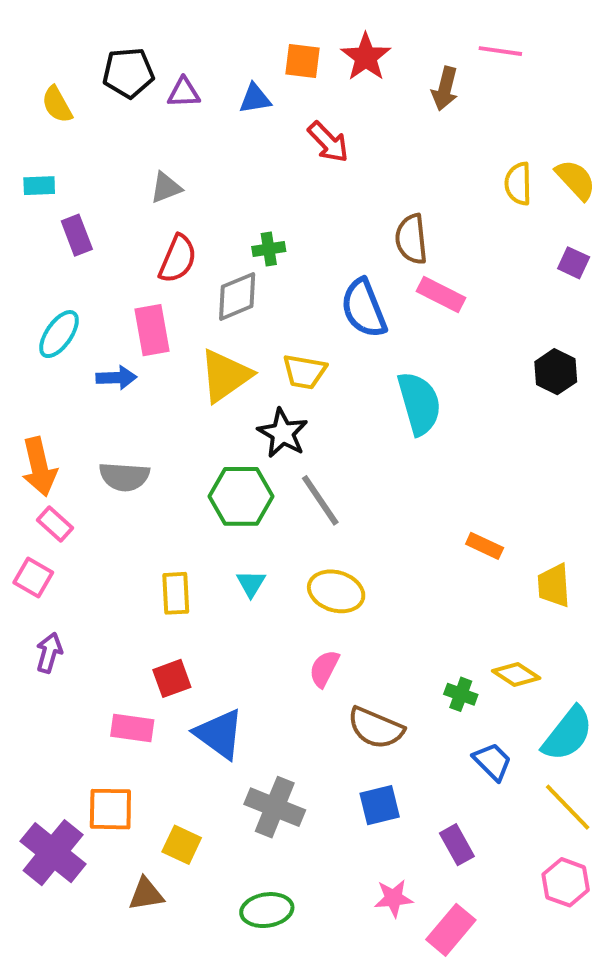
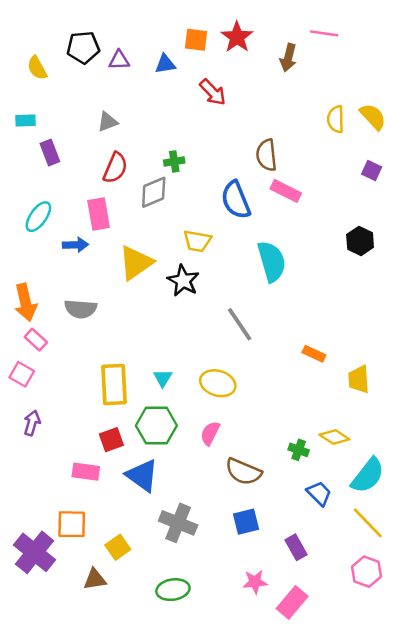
yellow triangle: (225, 376) -> (136, 263), moved
green hexagon: (241, 496) -> (156, 426), moved
gray line: (320, 500) -> (240, 324), moved
yellow rectangle: (176, 593) -> (114, 384), size x1.5
yellow square: (182, 845) -> (118, 547), turned 30

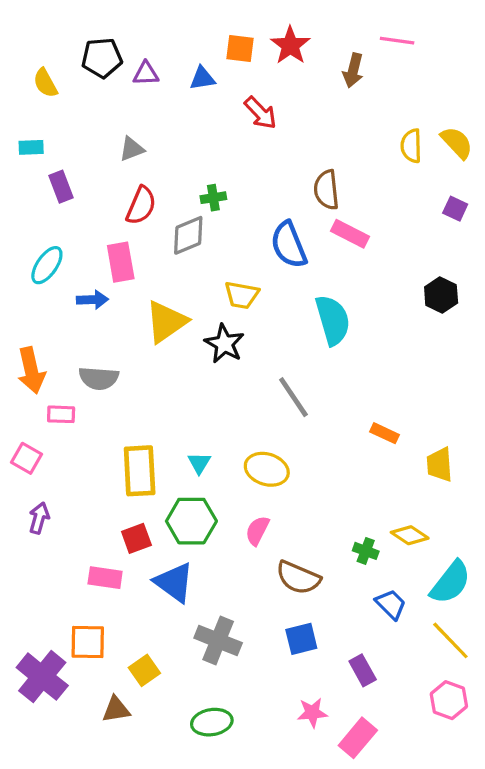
pink rectangle: (36, 340) -> (61, 414), moved, turned -40

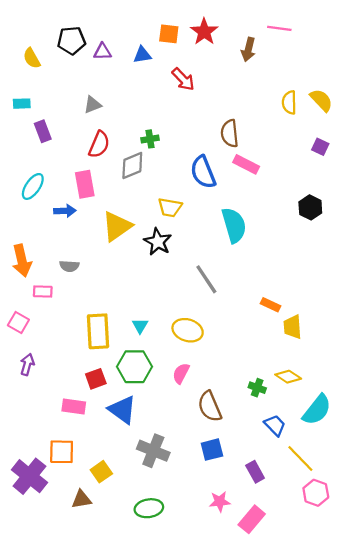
gray semicircle: (99, 378) -> (69, 266), size x0.7
yellow trapezoid: (439, 465) -> (293, 327), moved
brown semicircle: (298, 578) -> (210, 406), turned 44
yellow line: (450, 640) -> (300, 458), moved

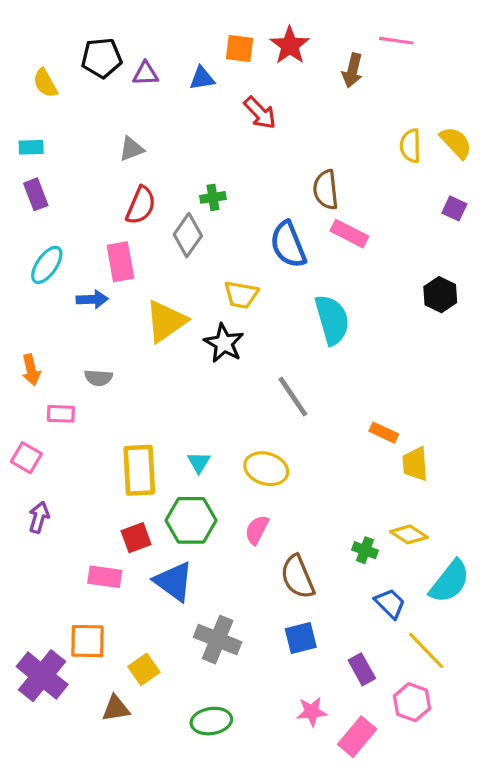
purple rectangle: (43, 131) -> (36, 194), moved
gray diamond: (132, 165) -> (188, 235), turned -32
orange arrow: (22, 261) -> (31, 370), size x0.7
pink hexagon: (316, 493) -> (412, 702), moved

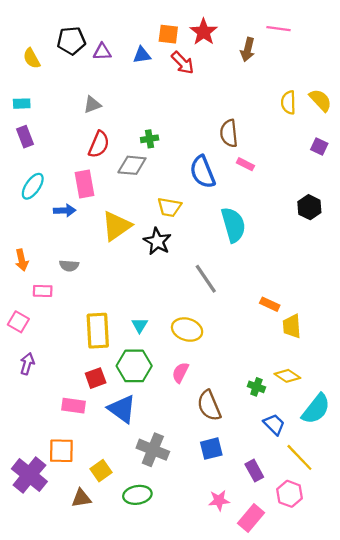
red arrow: (260, 113) -> (183, 63), moved
pink rectangle: (349, 234) -> (245, 164), size x0.7
gray diamond: (188, 235) -> (132, 165), turned 60
green ellipse: (211, 721) -> (137, 495), moved

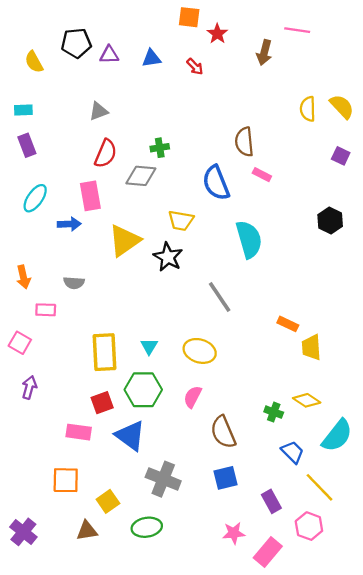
red star: (204, 32) -> (217, 34), size x0.7
orange square: (168, 34) -> (189, 17), moved
red arrow: (183, 63) -> (195, 67), size x0.7
purple cross: (29, 475) -> (23, 532), moved, size x0.7

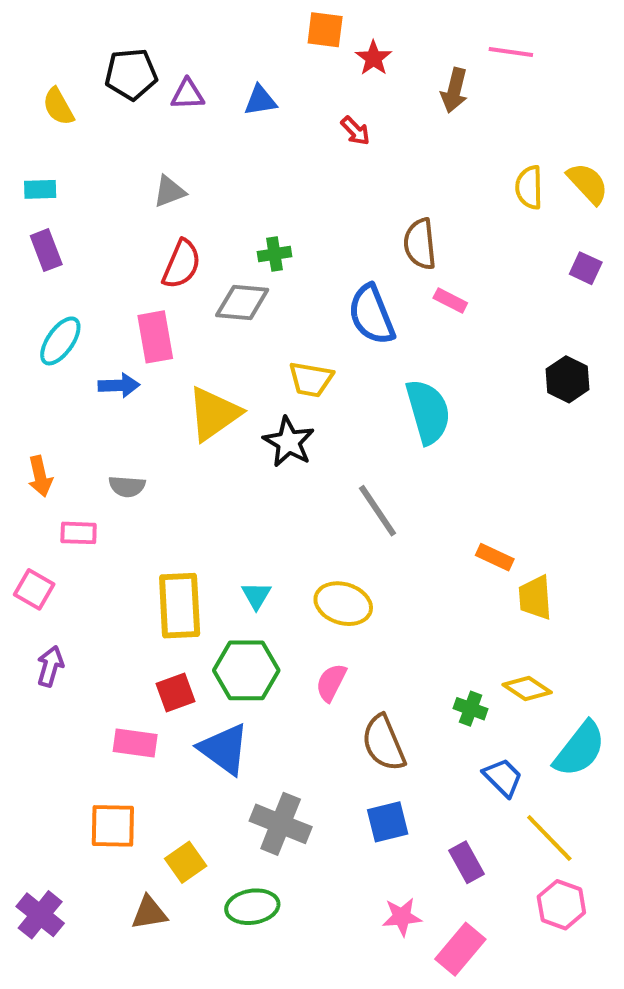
red arrow: (195, 67) -> (355, 131), moved
pink hexagon: (309, 526) -> (561, 905), moved

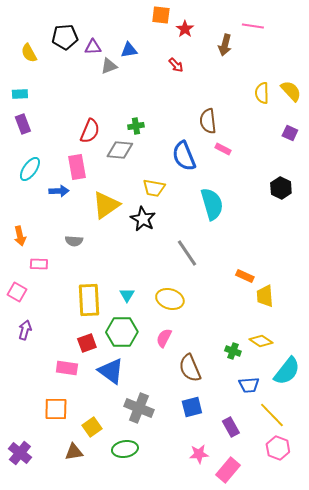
gray triangle: (169, 191) -> (109, 66), moved
gray semicircle: (127, 486) -> (74, 241), moved
blue trapezoid: (503, 777) -> (249, 385), turned 130

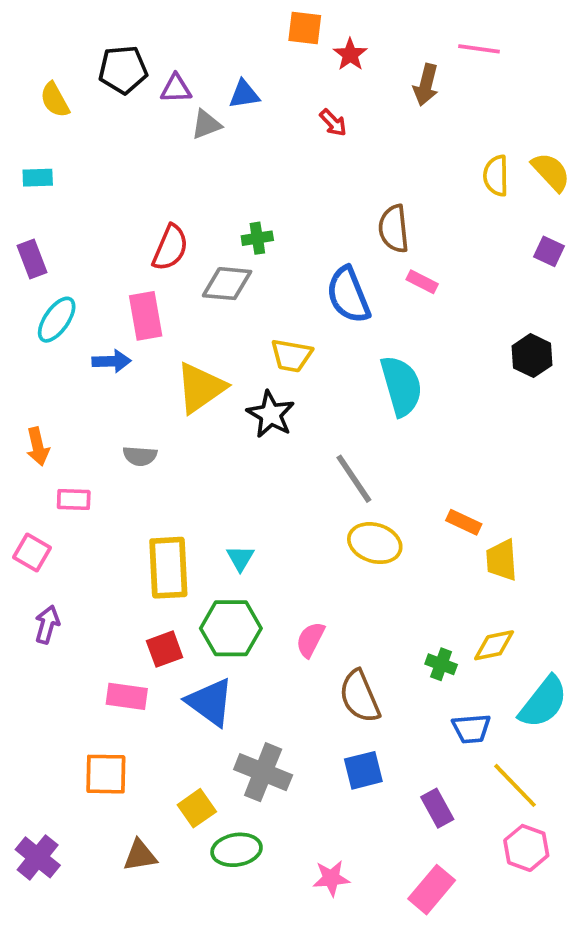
purple rectangle: (23, 124) -> (32, 259), moved
yellow ellipse: (170, 299) -> (375, 543), moved
yellow diamond: (261, 341) -> (494, 645), turned -45
yellow square: (92, 427) -> (197, 808), moved
pink star: (199, 454) -> (331, 878), moved

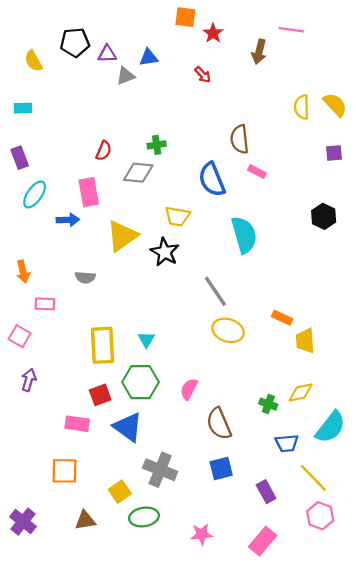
red semicircle: (170, 248) -> (104, 151), size x0.7
purple square: (549, 251) -> (334, 153), turned -30

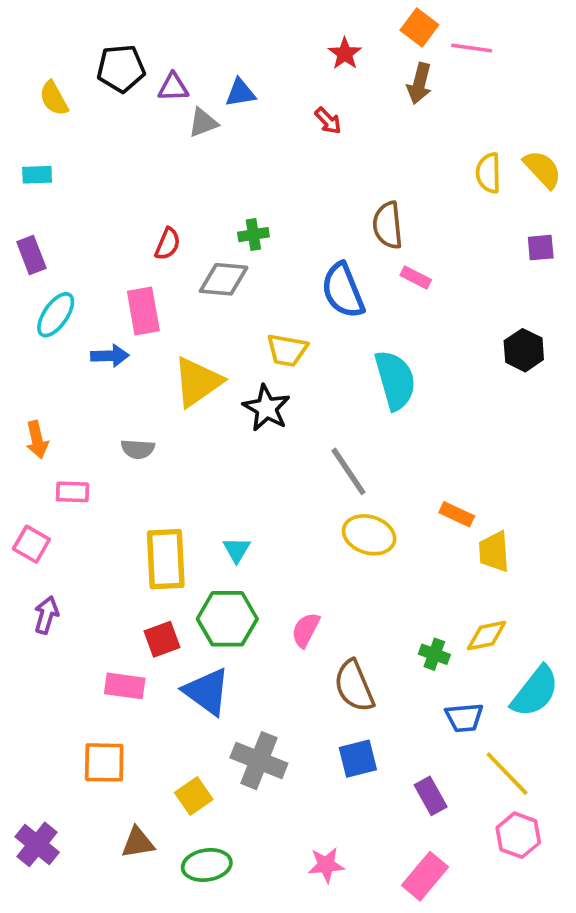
orange square: (185, 17) -> (419, 27), moved, turned 30
green ellipse: (144, 517) -> (207, 865), moved

